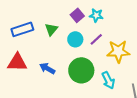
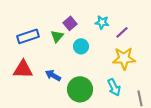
purple square: (77, 15) -> (70, 23), moved
purple line: (96, 39) -> (122, 32), moved
green circle: (81, 70) -> (80, 89), moved

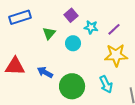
cyan star: (102, 22) -> (91, 27), moved
purple square: (70, 23) -> (71, 15), moved
blue rectangle: (28, 36) -> (20, 17), moved

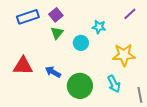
purple square: (71, 15) -> (56, 15), moved
purple line: (114, 29) -> (130, 14), moved

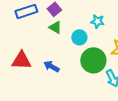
green triangle: (57, 33) -> (55, 27), turned -40
green circle: (80, 86) -> (93, 60), moved

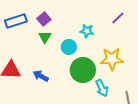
green triangle: (55, 27) -> (45, 37), turned 32

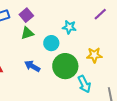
green triangle: (45, 37) -> (27, 33), turned 40
yellow star: (112, 59) -> (94, 55), size x0.7
blue arrow: (41, 76) -> (32, 66), moved

